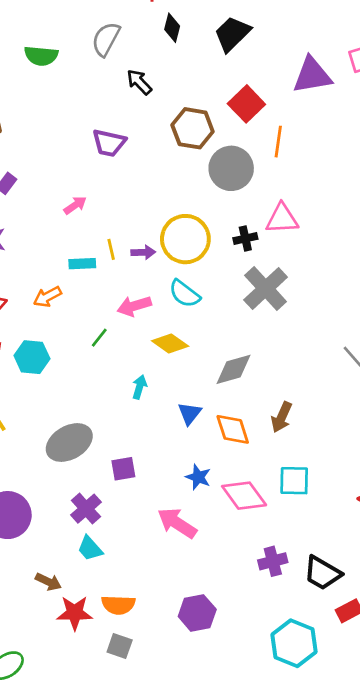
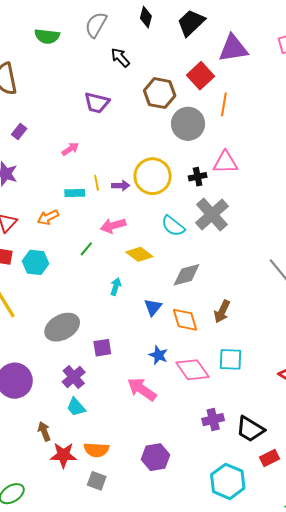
purple triangle: (312, 75) -> (233, 48), moved
cyan semicircle: (184, 294) -> (173, 226), moved
brown arrow: (48, 582) -> (44, 431), turned -138

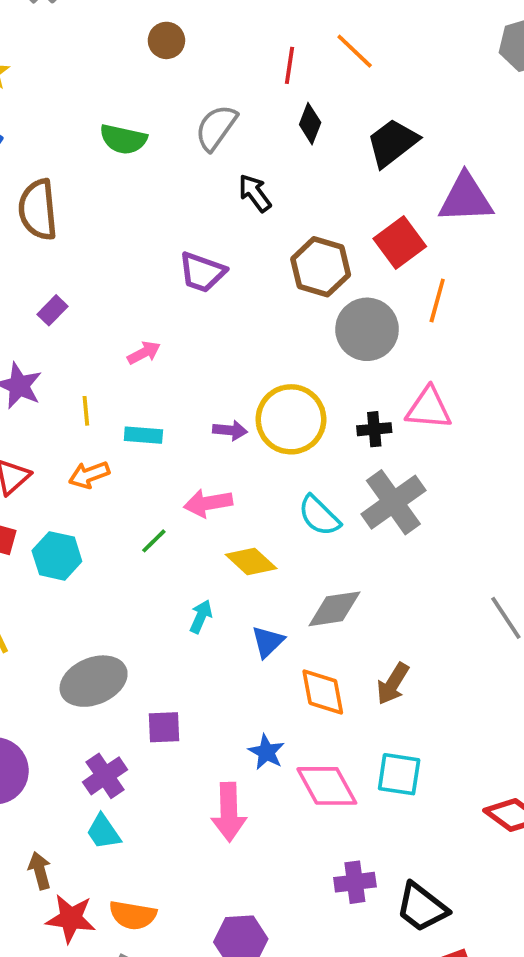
yellow line: (97, 183) -> (86, 411), moved
blue triangle: (153, 307) -> (268, 642), moved
pink arrow: (142, 389) -> (229, 812), turned -132

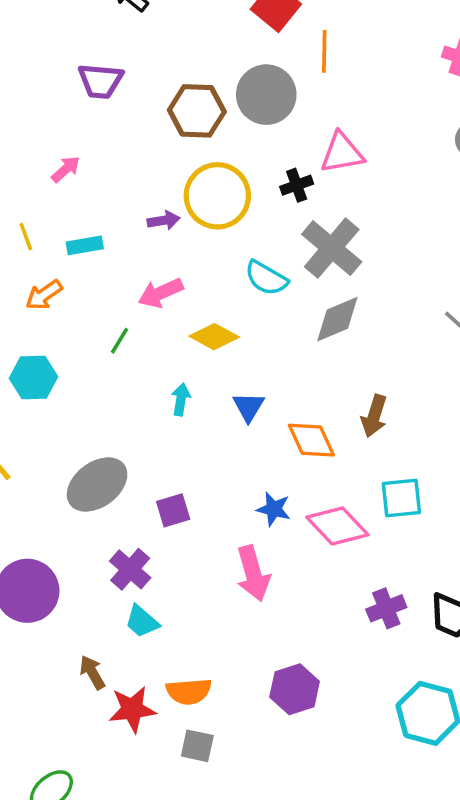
brown hexagon: (321, 267) -> (197, 111), moved
gray diamond: (334, 609) -> (337, 319), moved

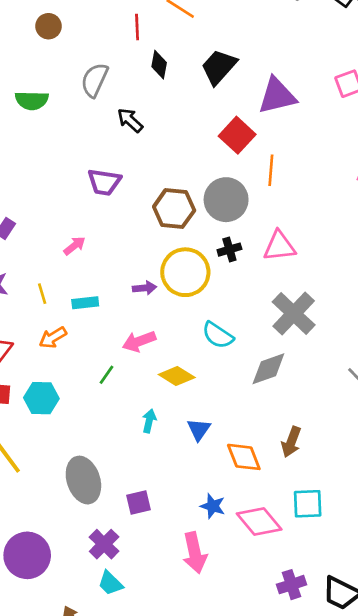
black cross: (297, 185) -> (229, 250), moved
gray cross: (332, 248) -> (294, 313), moved
gray ellipse: (97, 485) -> (83, 480), turned -75

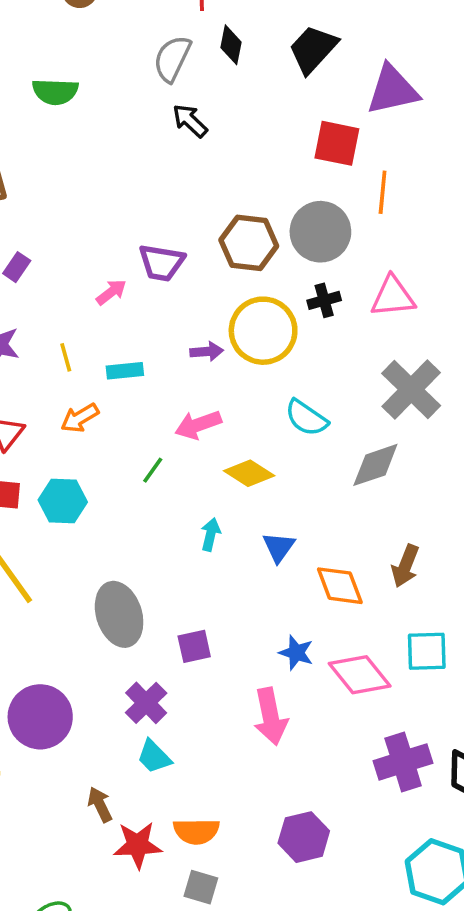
gray semicircle: (95, 80) -> (172, 59), moved
red square: (237, 135) -> (337, 143), turned -32
purple trapezoid: (104, 182) -> (161, 263), moved
purple cross: (292, 585) -> (403, 762), size x1.4

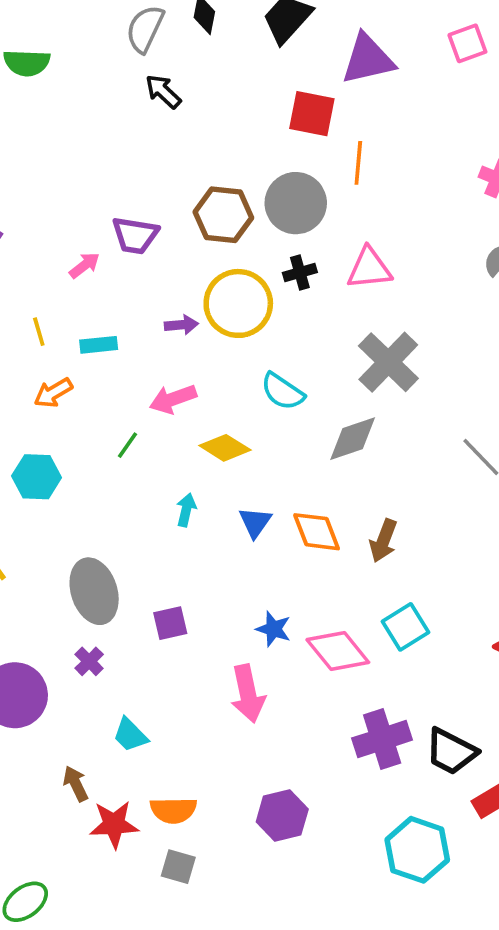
orange diamond: (340, 586) -> (317, 532), moved
cyan square: (427, 651) -> (405, 627), turned -30
purple cross: (146, 703) -> (89, 661), moved, size x0.7

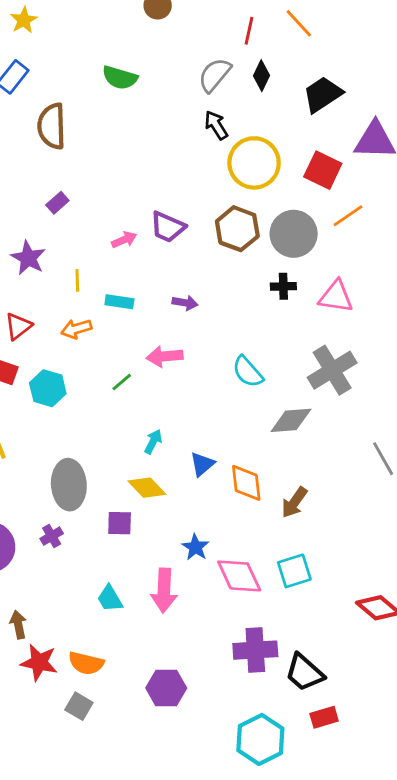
orange line: (358, 163) -> (348, 216), turned 36
yellow circle: (238, 303) -> (254, 163), moved
yellow diamond: (225, 448) -> (147, 488), moved
cyan trapezoid: (130, 735) -> (110, 599), moved

